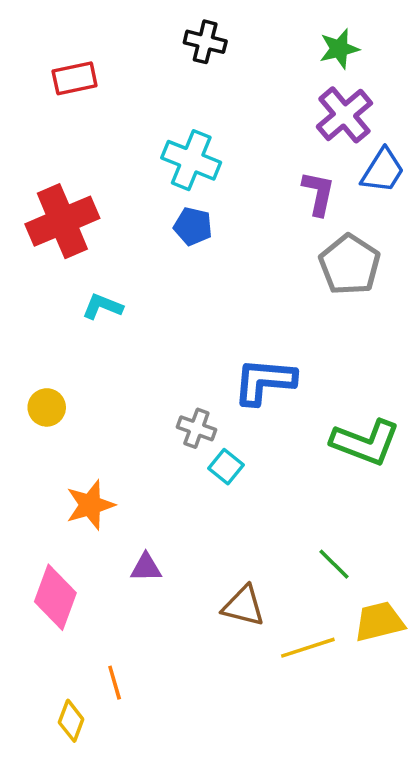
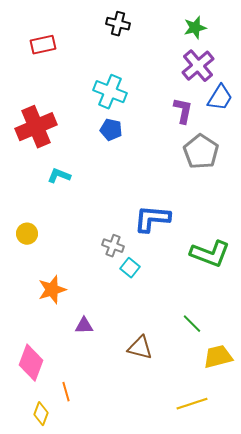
pink diamond: (55, 597) -> (31, 363), moved
yellow line: (308, 648) -> (192, 404), moved

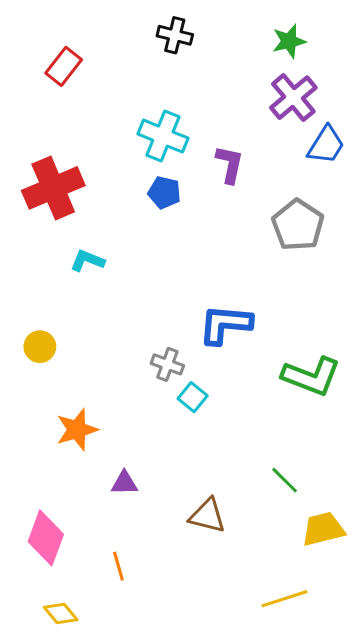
red rectangle: (43, 45) -> (64, 66), turned -40
purple L-shape: (183, 111) -> (230, 164), moved
orange line: (66, 392) -> (118, 566), moved
yellow diamond: (41, 414) -> (61, 614), turned -60

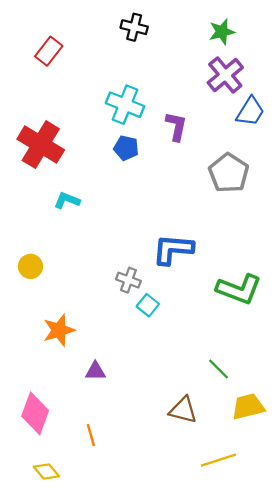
red cross: (53, 188) -> (41, 145), turned -36
brown triangle: (207, 516) -> (183, 410), moved

